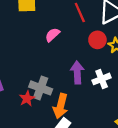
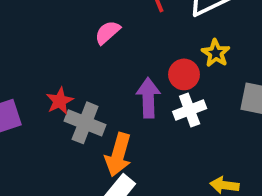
red circle: (97, 40) -> (184, 74), moved
red star: (27, 99) -> (60, 101), moved

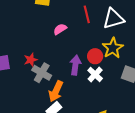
yellow star: (216, 53) -> (113, 48), size x1.5
white cross: (190, 110) -> (95, 74), turned -35

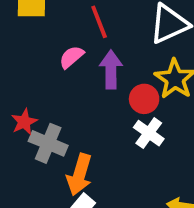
red line: (87, 14) -> (99, 22), moved
purple arrow: (75, 65) -> (111, 70), moved

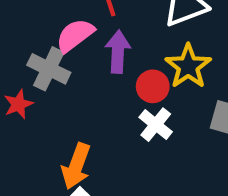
pink semicircle: (72, 57) -> (75, 35), size x1.4
gray cross: (48, 143) -> (49, 69), moved

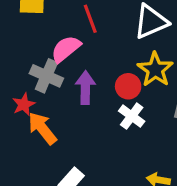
purple arrow: (118, 52) -> (85, 88), moved
orange arrow: (76, 166) -> (42, 128), moved, turned 124

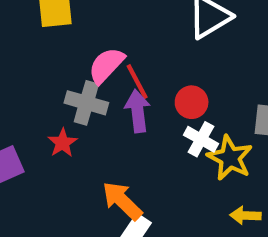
red line: (90, 19) -> (137, 82), moved
yellow star: (155, 69) -> (230, 158), moved
orange arrow: (42, 128) -> (122, 201), moved

